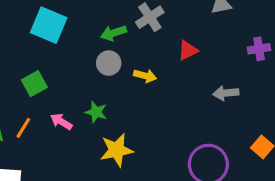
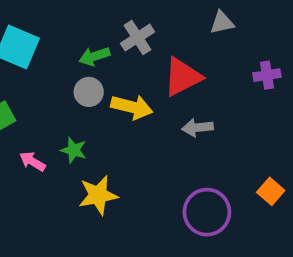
red triangle: (188, 50) -> (183, 77), size x1.6
yellow arrow: (145, 76) -> (132, 107), size x1.5
gray arrow: (226, 93) -> (198, 128), moved

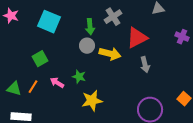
green arrow: (94, 56) -> (90, 27), turned -77
purple cross: (267, 75) -> (182, 37), turned 32
gray arrow: (198, 128) -> (145, 65), turned -98

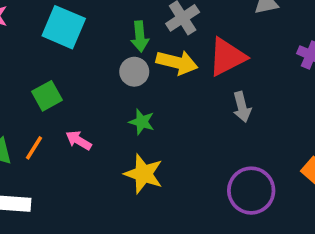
yellow arrow: (110, 54) -> (177, 62), moved
green star: (79, 77) -> (142, 122), moved
yellow star: (92, 101) -> (144, 174), turned 30

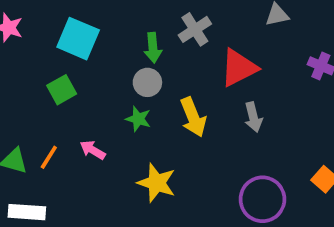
yellow arrow: (177, 62) -> (193, 117), moved, turned 54
green square: (47, 96) -> (62, 90), moved
green star: (142, 122) -> (138, 119), moved

